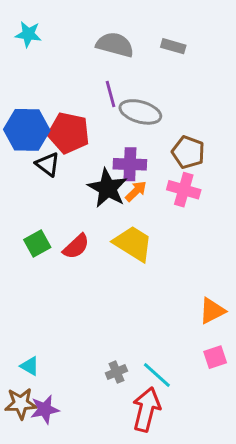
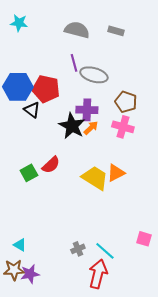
green square: (37, 243) -> (29, 173), moved
yellow trapezoid: (133, 243) -> (95, 178), moved
orange triangle: (212, 311) -> (116, 173), moved
pink square: (215, 357) -> (144, 239), turned 35

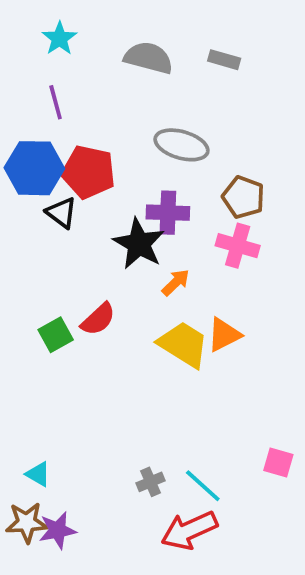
cyan star: (19, 23) -> (59, 38), moved, turned 30
purple line: (74, 63) -> (56, 102), moved
orange arrow: (91, 128) -> (176, 282), moved
red arrow: (98, 274) -> (189, 530), turned -128

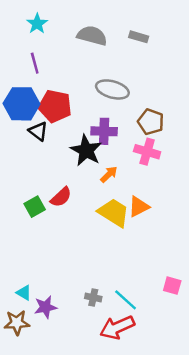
gray cross: (151, 482) -> (93, 298), turned 35
purple star: (58, 530) -> (45, 307), moved

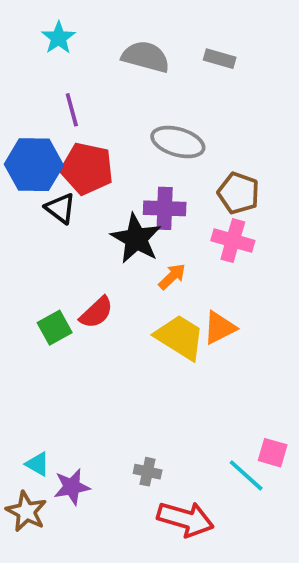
purple line: (35, 63) -> (72, 110), moved
cyan line: (126, 300) -> (246, 475), moved
brown star: (17, 323) -> (26, 511), turned 30
red arrow: (117, 327) -> (185, 519), turned -140

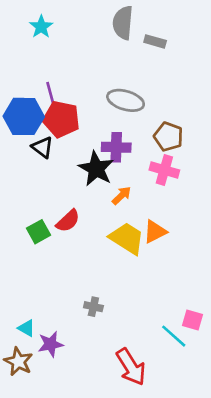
gray semicircle: (146, 57) -> (123, 23), moved, turned -100
purple line: (72, 110) -> (51, 94), moved
gray cross: (148, 472) -> (93, 307), moved
red arrow: (185, 519) -> (131, 367), turned 42

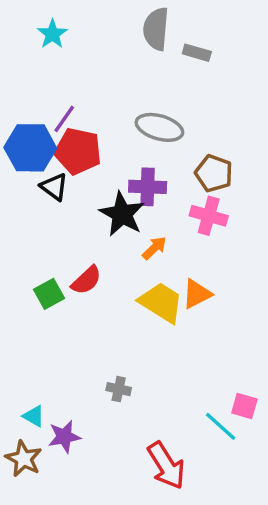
purple line: (51, 94) -> (64, 119), turned 50

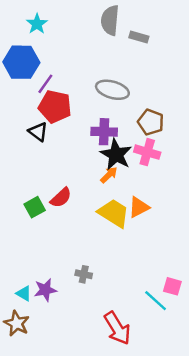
blue hexagon: (30, 148) -> (21, 62), moved
black star: (122, 214) -> (116, 154), moved
purple star: (64, 437) -> (45, 290), moved

